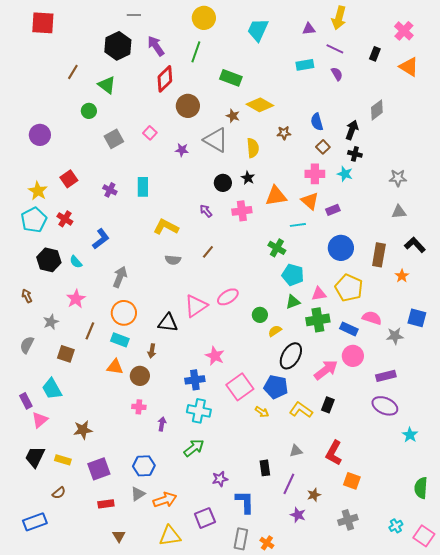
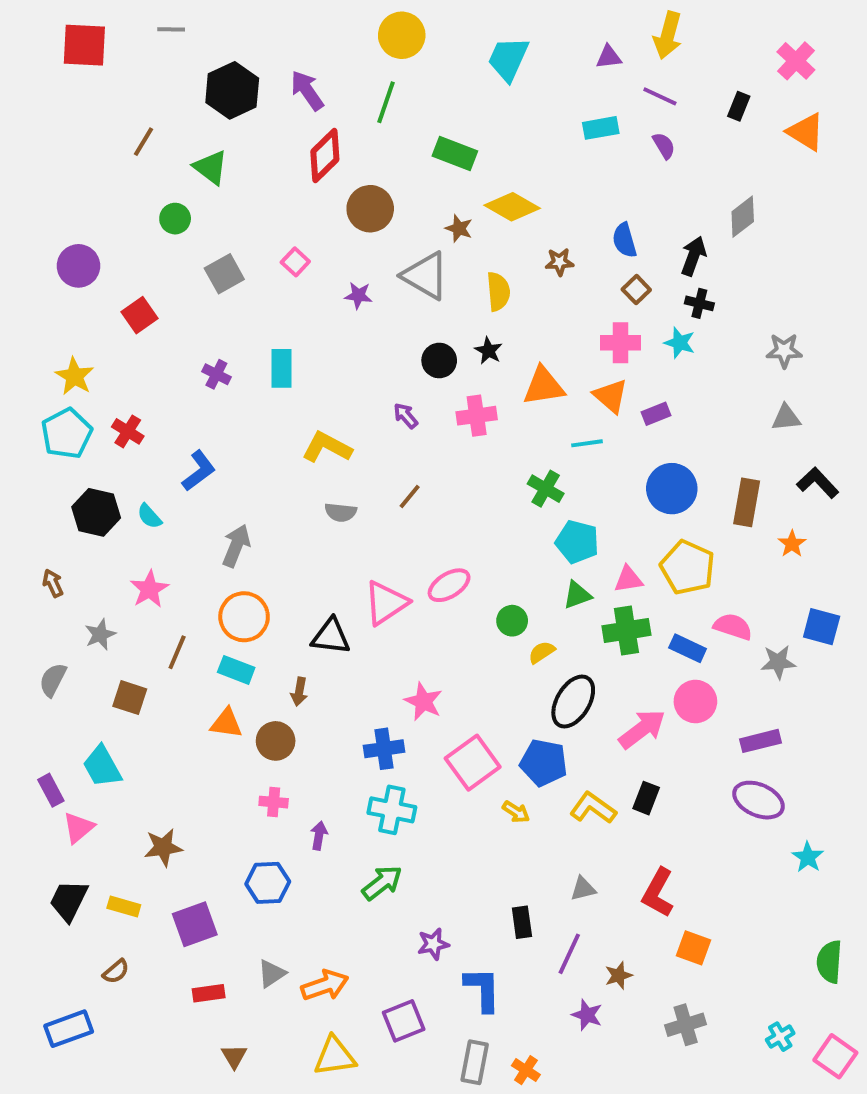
gray line: (134, 15) -> (171, 29), moved
red square: (69, 179) -> (140, 315), moved
blue hexagon: (144, 466) -> (268, 883), moved

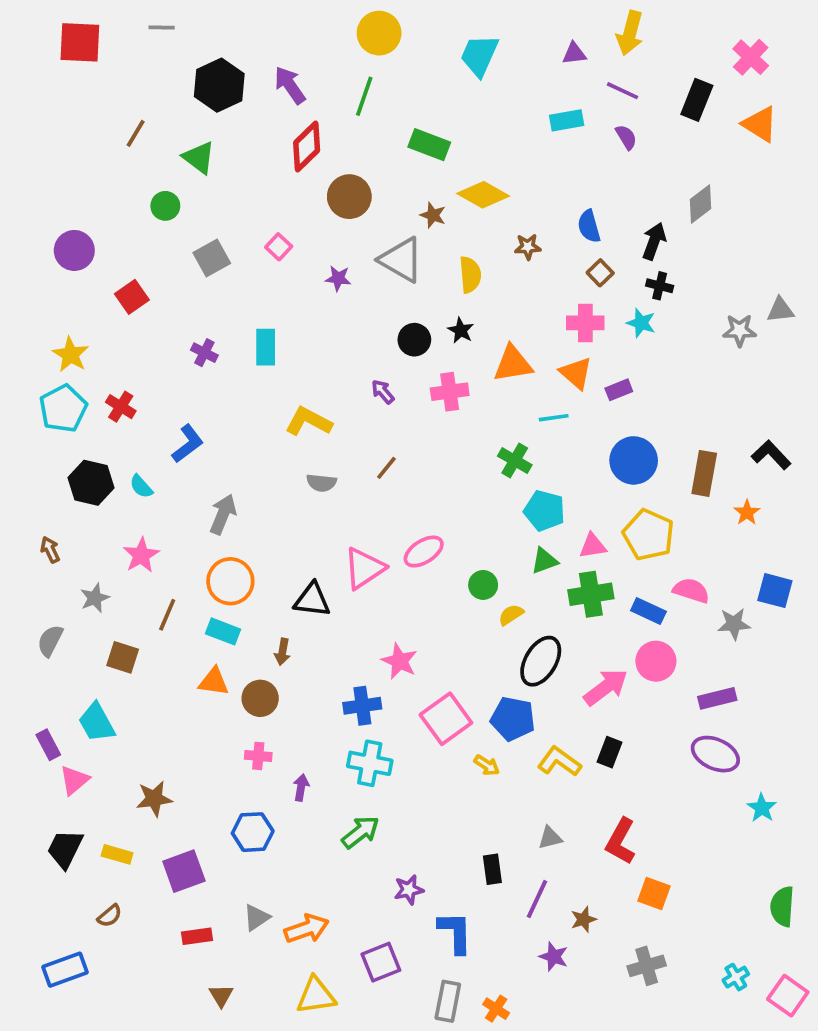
black rectangle: (739, 106) -> (697, 100), size x1.5
gray triangle: (786, 418) -> (780, 310), moved

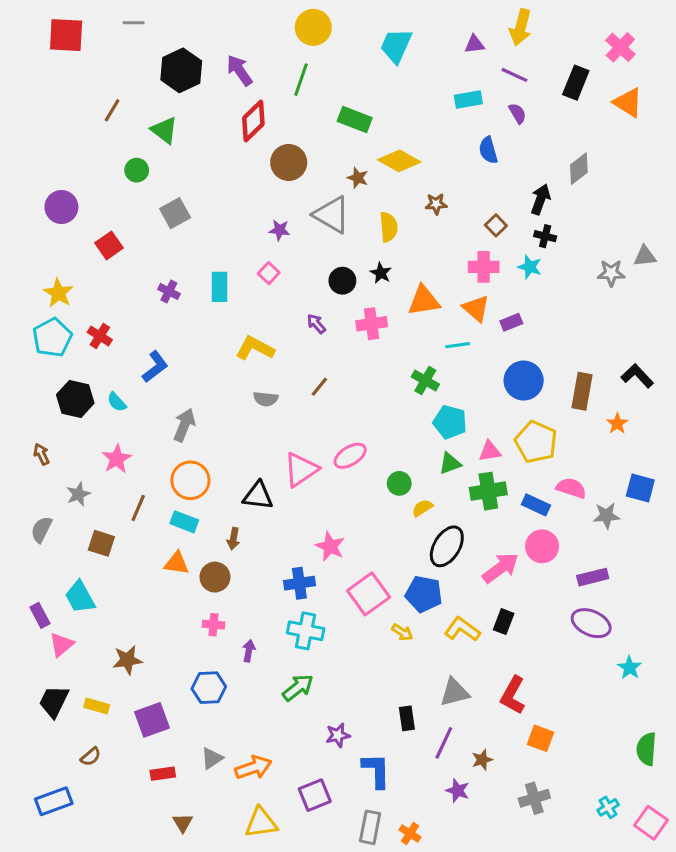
blue semicircle: (589, 226) -> (488, 150), moved
pink square: (279, 247) -> (269, 273), moved
gray triangle: (550, 838) -> (455, 692), size x1.5

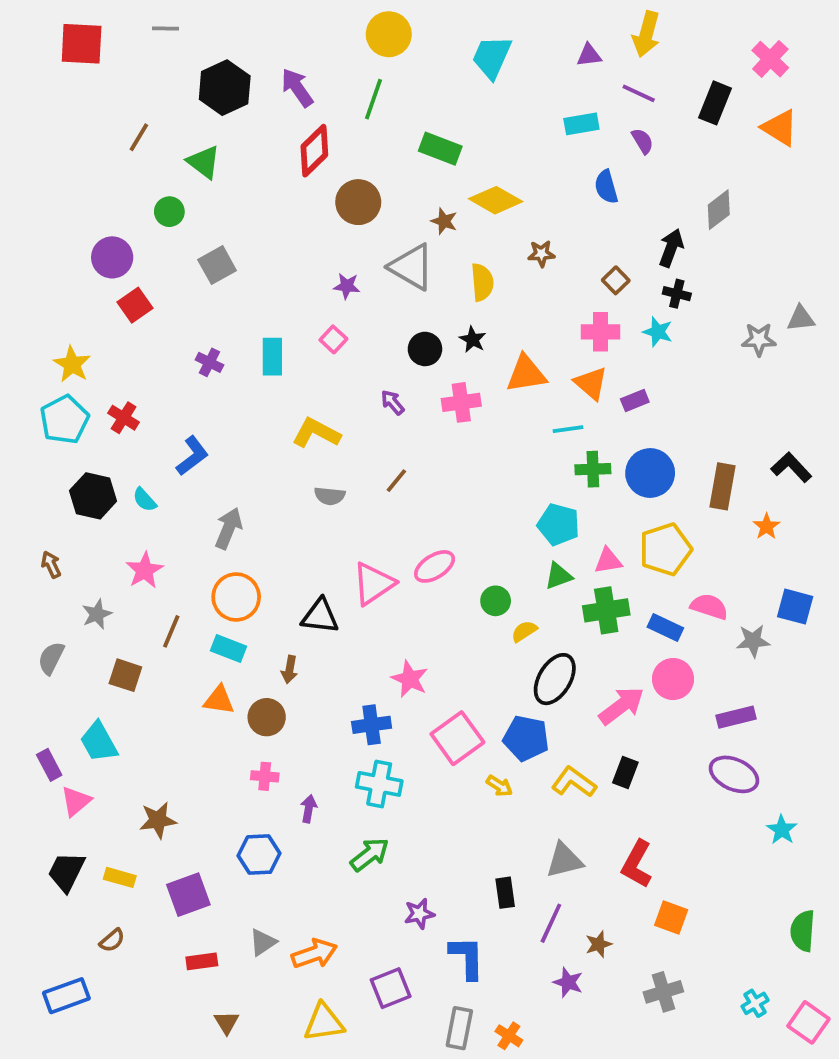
purple circle: (61, 207) -> (112, 257), moved
green cross: (425, 381) -> (593, 469), moved, turned -32
yellow pentagon: (536, 442) -> (665, 549), turned 30

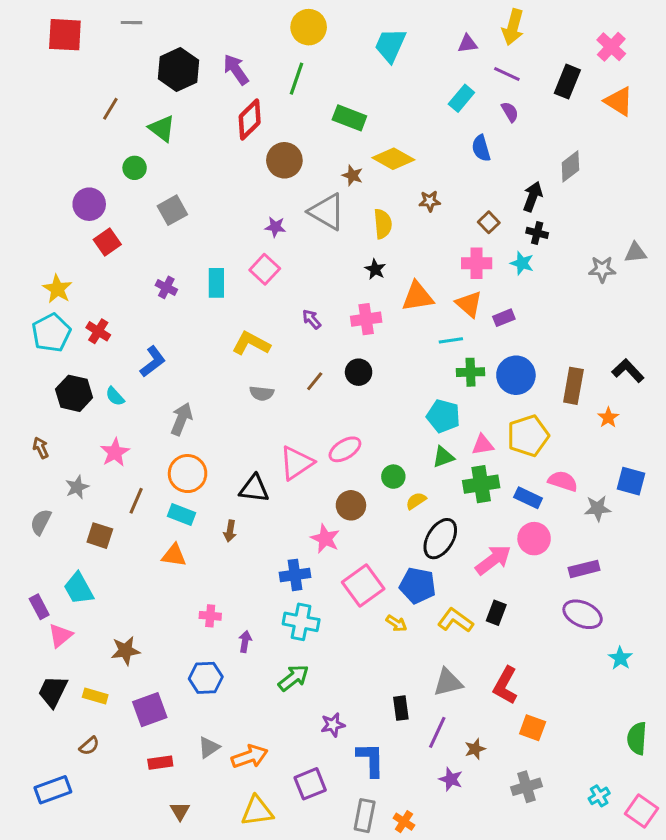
cyan rectangle: (581, 124) -> (461, 98), turned -40
pink square: (333, 339) -> (265, 269), size x1.4
black circle: (425, 349) -> (359, 372), moved
brown circle: (267, 717) -> (351, 505), moved

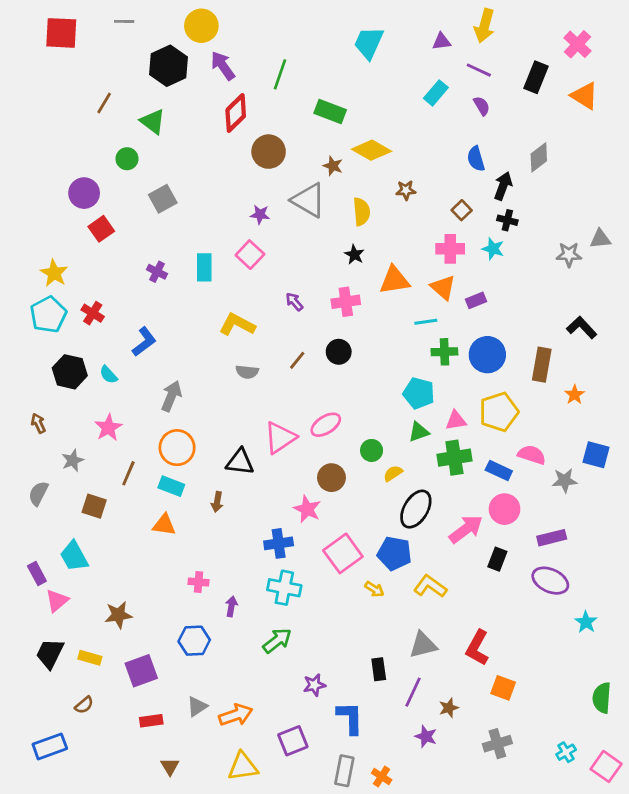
yellow circle: (309, 27) -> (201, 26), moved
blue semicircle: (481, 148) -> (476, 159), moved
black L-shape: (628, 371) -> (582, 327), moved
black rectangle: (496, 613) -> (497, 559), moved

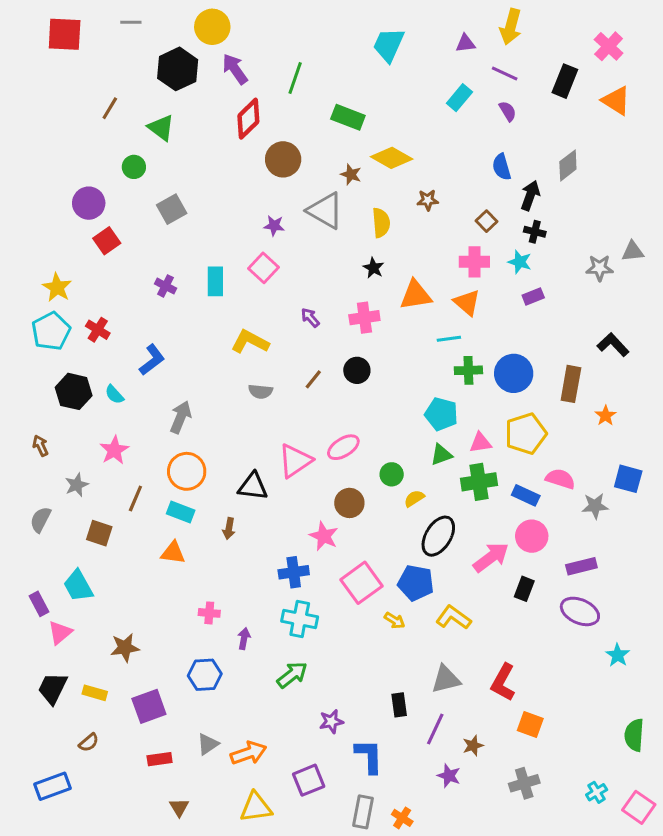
purple rectangle: (476, 300) -> (533, 297), moved

